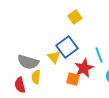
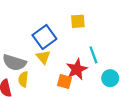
yellow square: (75, 17) -> (78, 21), moved, turned 32
blue square: (67, 47) -> (44, 37), moved

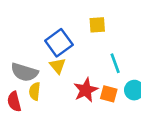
red star: (77, 69) -> (86, 90), moved
orange square: (65, 82) -> (109, 94), moved

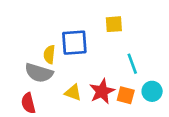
blue square: (59, 43) -> (74, 43), turned 32
yellow triangle: (58, 66) -> (73, 93), moved, turned -30
yellow semicircle: (35, 91) -> (49, 54), moved

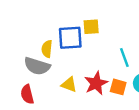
yellow square: (114, 24) -> (91, 27), moved

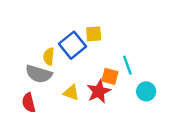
blue square: (70, 38) -> (72, 45), turned -35
orange square: (118, 87) -> (110, 76), moved

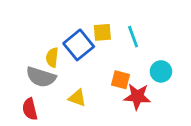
cyan line: (127, 65) -> (133, 37), moved
red star: (99, 91) -> (137, 97), moved, turned 30
cyan circle: (146, 91) -> (161, 71), moved

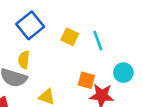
yellow square: (102, 32) -> (70, 37), turned 30
blue square: (79, 45) -> (30, 25), moved

